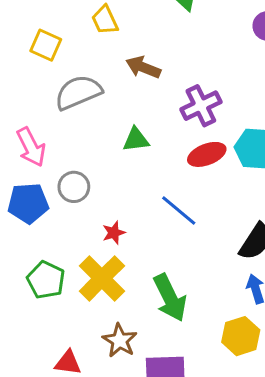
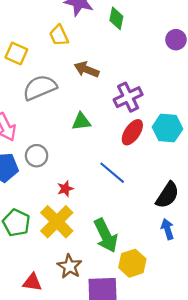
red ellipse: (207, 154) -> (132, 132), turned -35
yellow hexagon: (241, 336) -> (132, 263), moved

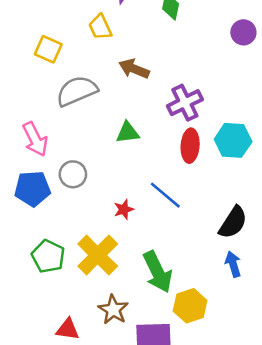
red ellipse: (132, 132) -> (190, 146), turned -30
red star: (65, 189) -> (124, 209), moved

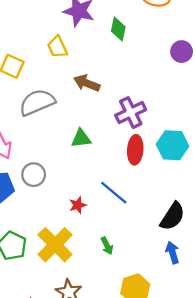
green arrow: (158, 272) -> (107, 246), moved, size x0.5

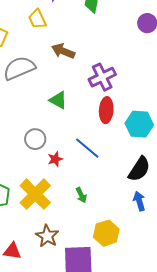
green triangle: (81, 138) -> (58, 100), turned 36
cyan hexagon: (173, 145) -> (139, 124), moved
gray circle: (34, 175) -> (35, 139), moved

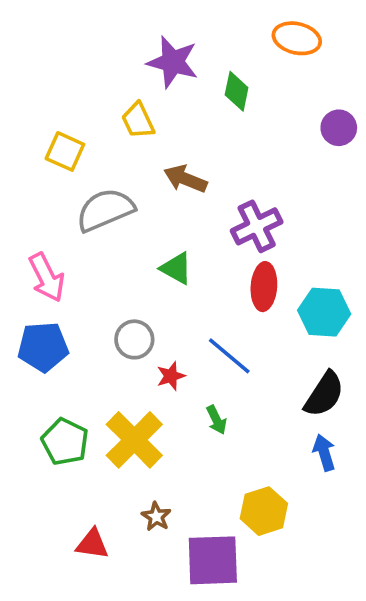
green arrow: (81, 195) -> (216, 420), moved
brown star: (47, 236) -> (156, 517), size x0.7

